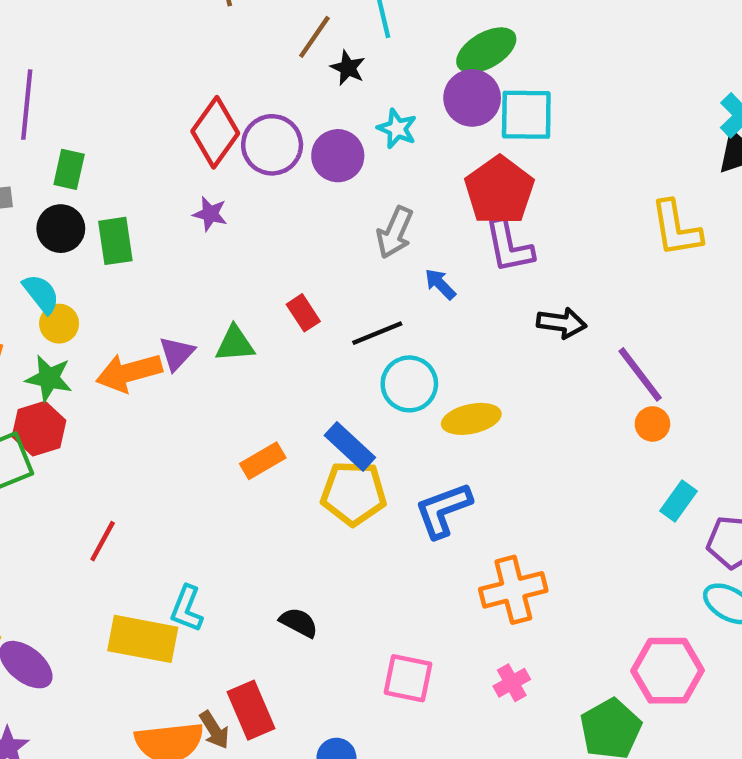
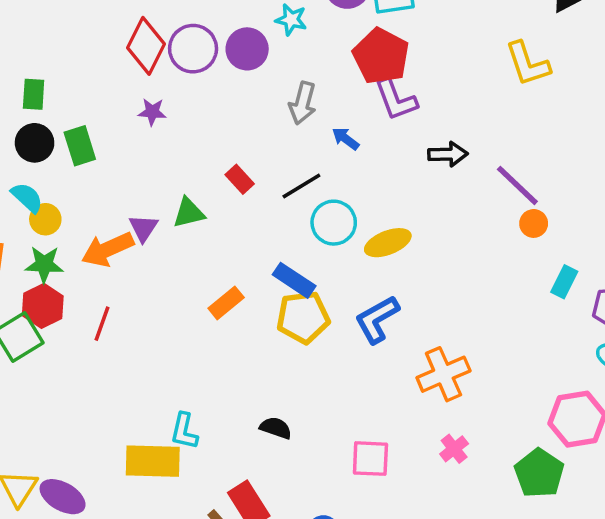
red line: (103, 541) -> (102, 324), moved

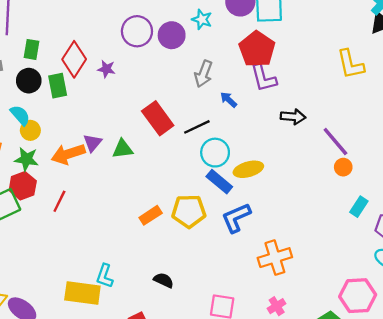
red diamond: (146, 46) -> (74, 59), moved
red rectangle: (240, 179) -> (158, 118), size x1.8
green triangle: (189, 213) -> (123, 149), moved
blue rectangle: (294, 280) -> (219, 182), moved
orange rectangle: (226, 303) -> (151, 215), moved

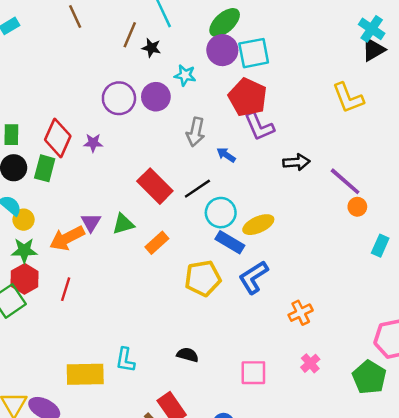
green rectangle: (58, 86) -> (45, 168), turned 35
orange rectangle: (151, 215) -> (157, 243), moved
orange cross: (275, 258) -> (301, 313), size x0.7
yellow rectangle: (82, 293) -> (85, 374), moved

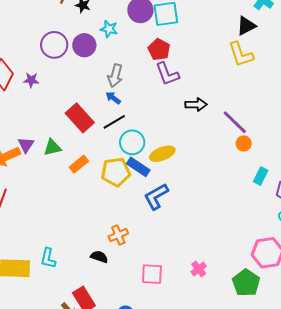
black triangle: (373, 50) -> (246, 26), moved
red pentagon: (248, 97) -> (159, 50), size x0.7
blue arrow: (226, 155) -> (113, 98), moved
yellow pentagon: (203, 278) -> (116, 172), moved
orange cross: (301, 313) -> (118, 235), moved

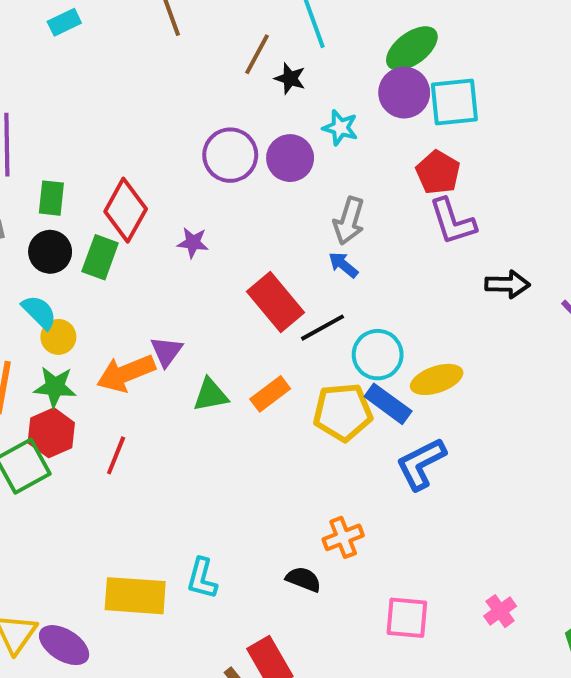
purple star: (31, 80) -> (193, 243), moved
black line: (114, 122) -> (323, 328), moved
green triangle: (52, 147) -> (211, 395), moved

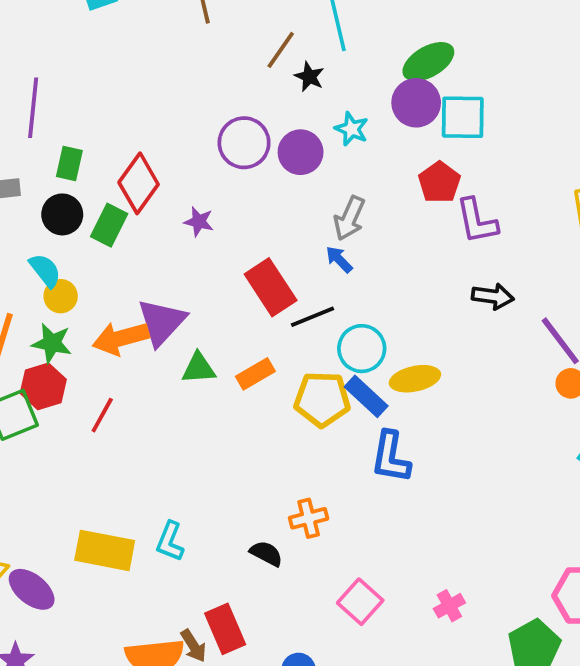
purple L-shape: (452, 221) -> (477, 221), moved
purple triangle: (167, 351) -> (162, 322), size x1.6
blue L-shape: (421, 464) -> (391, 457), turned -60
pink square: (407, 618) -> (360, 602), turned 30

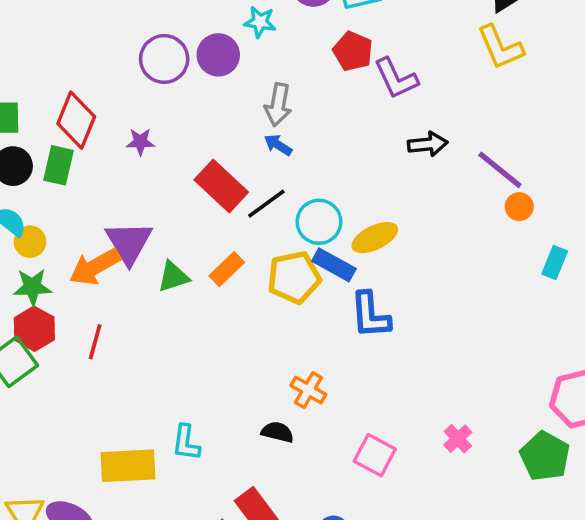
orange cross: (309, 518) -> (308, 390), turned -32

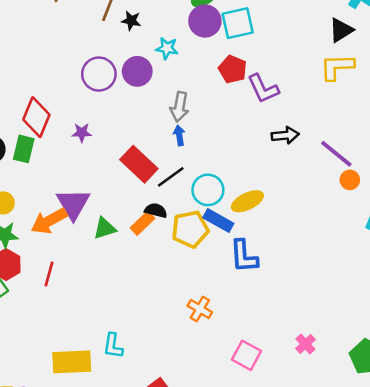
yellow L-shape: (500, 47) -> (337, 67), turned 111
blue arrow: (278, 145) -> (179, 135), turned 48
black semicircle: (277, 432) -> (156, 210), moved

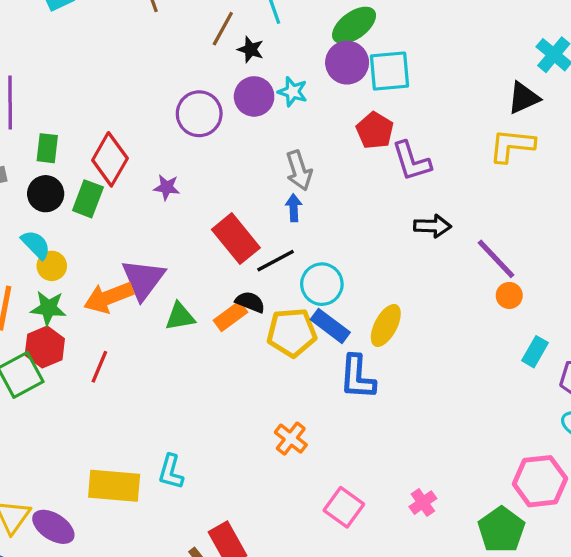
purple circle: (137, 71) -> (254, 96), moved
gray arrow: (180, 107) -> (299, 171), turned -36
yellow ellipse: (247, 201) -> (386, 325), moved, turned -44

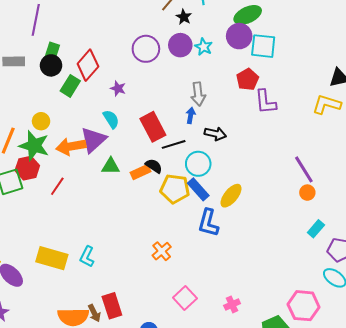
black circle: (46, 194) -> (51, 65), moved
black arrow: (432, 226) -> (215, 134), moved
cyan semicircle: (36, 245) -> (111, 119), moved
green star: (48, 308) -> (34, 146), size x1.4

